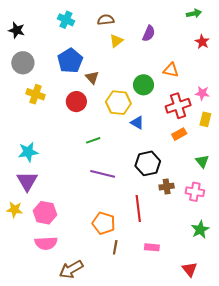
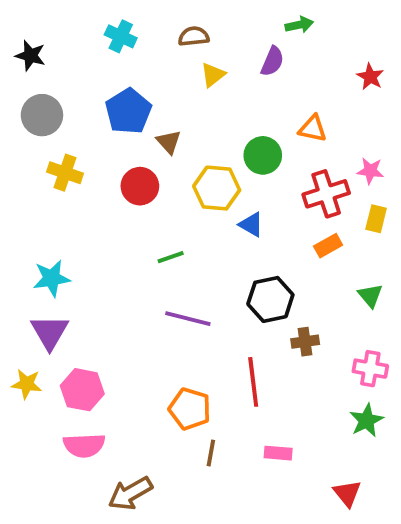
green arrow: (194, 13) -> (299, 25), moved
pink cross: (195, 192) -> (370, 369), moved

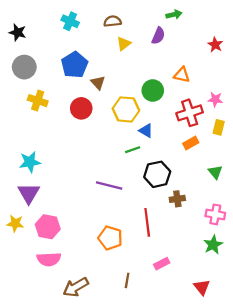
green line: (171, 257) -> (133, 150), moved
brown line: (211, 453) -> (127, 280), moved
pink rectangle: (278, 453) -> (162, 264), turned -32

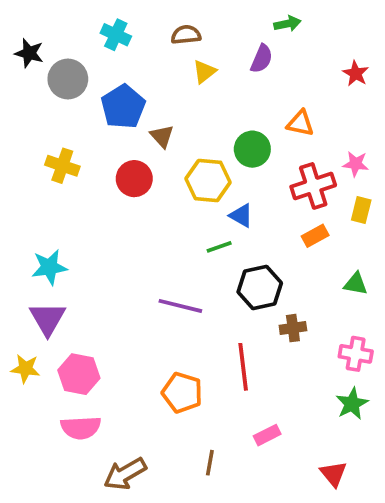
gray circle: (24, 67) -> (68, 79), moved
green triangle: (215, 172) -> (356, 284), turned -40

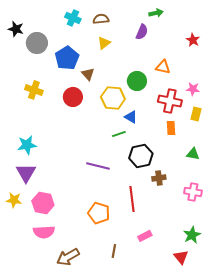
cyan cross: (116, 35) -> (73, 18), moved
yellow triangle: (204, 72) -> (104, 43), moved
red cross: (313, 186) -> (170, 101), turned 30
orange rectangle: (315, 236) -> (171, 128), turned -64
green star: (352, 404) -> (192, 235), moved

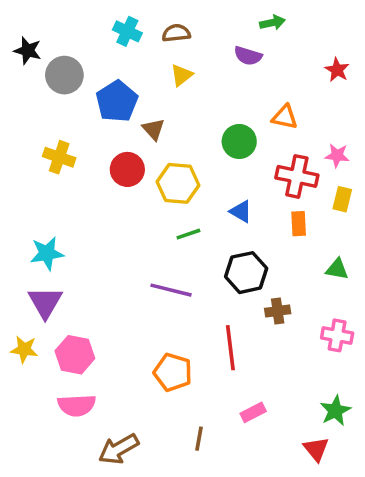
purple semicircle: (142, 32) -> (248, 56), turned 84
yellow hexagon: (113, 98) -> (178, 183), moved
blue triangle: (131, 117) -> (241, 211), moved
green line: (119, 134) -> (188, 234), moved

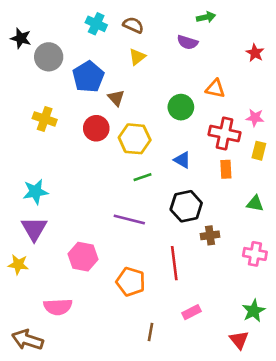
brown semicircle: (176, 33) -> (133, 25), turned 30
pink hexagon: (75, 355) -> (83, 257), moved
brown arrow: (119, 449) -> (27, 340), moved, turned 48

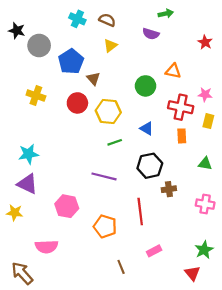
purple triangle: (34, 229) -> (27, 184), turned -35
brown line: (150, 332) -> (121, 267), turned -32
brown arrow: (27, 340) -> (22, 273), turned 30

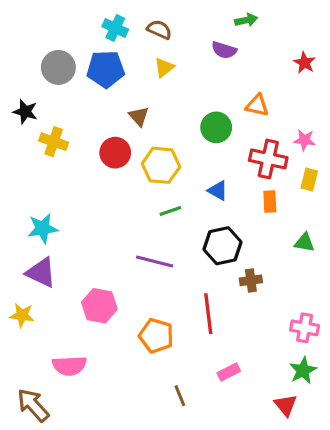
black star: (17, 31) -> (25, 112), moved
blue pentagon: (71, 61) -> (106, 69), moved, turned 30
pink cross: (205, 204) -> (305, 328), moved

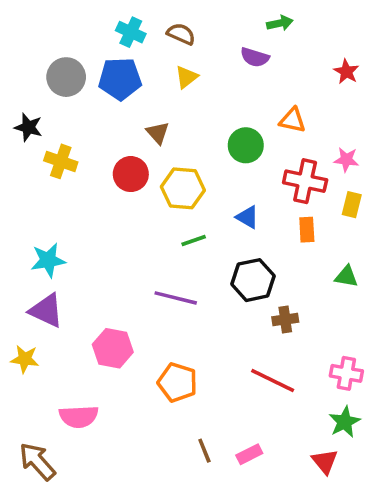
red line: (208, 314) -> (273, 381), moved, turned -57
pink rectangle: (229, 372) -> (249, 454), moved

